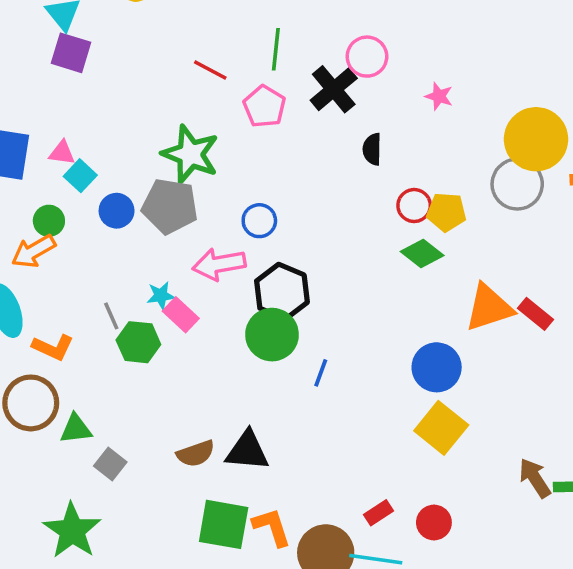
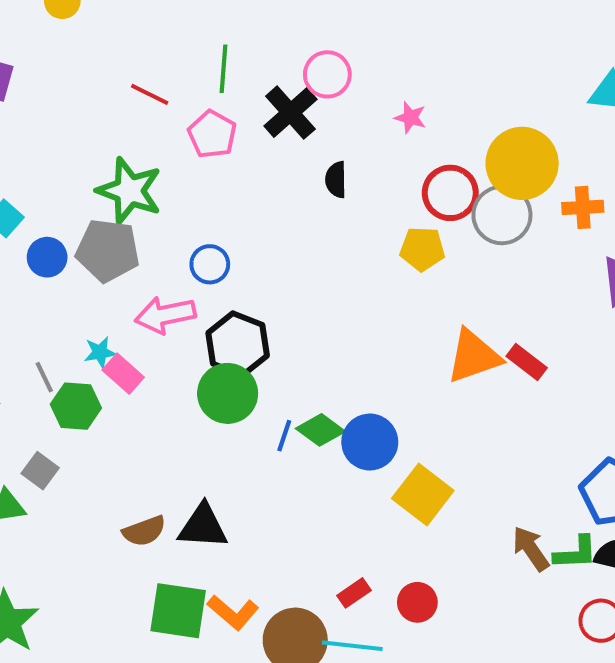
red circle: (414, 206) -> (450, 193), moved, size x1.4
green diamond: (422, 254) -> (321, 430), moved
blue circle: (437, 367) -> (370, 442), moved
gray square: (110, 464) -> (40, 471), moved
orange L-shape: (272, 527) -> (233, 612), turned 150

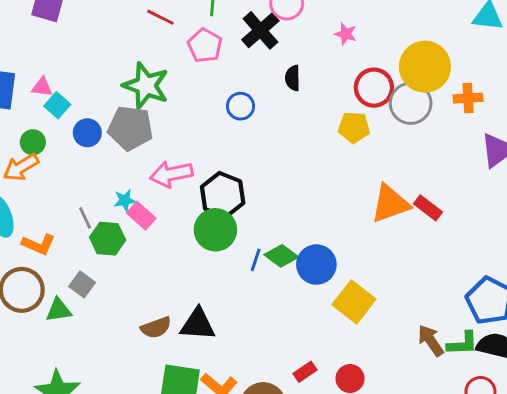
blue circle: (210, 264) -> (241, 106), moved

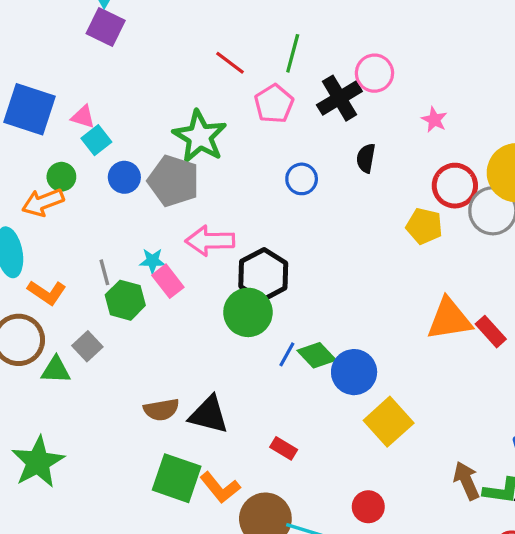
red rectangle: (305, 372) -> (284, 448), moved, turned 55

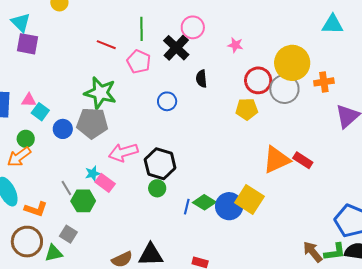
green circle: (248, 312) -> (157, 188), size x0.6
yellow square: (389, 422) -> (249, 200), moved

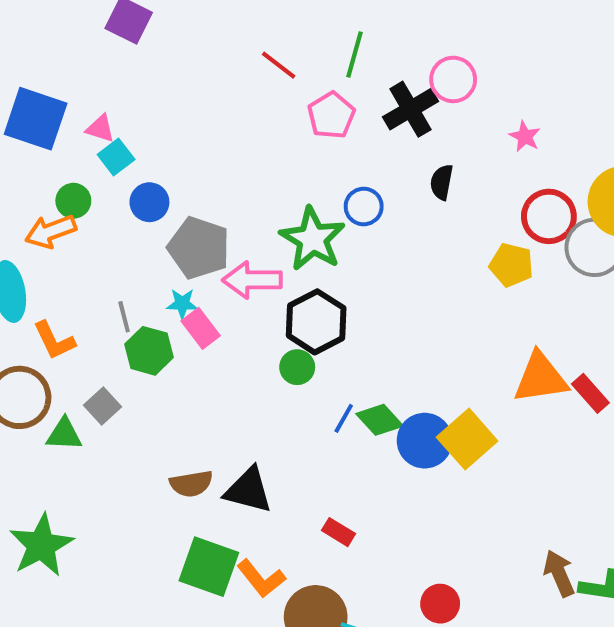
green star: (100, 93) -> (313, 239), moved
gray pentagon: (92, 123) -> (199, 248), moved
orange L-shape: (36, 209) -> (54, 340), turned 30

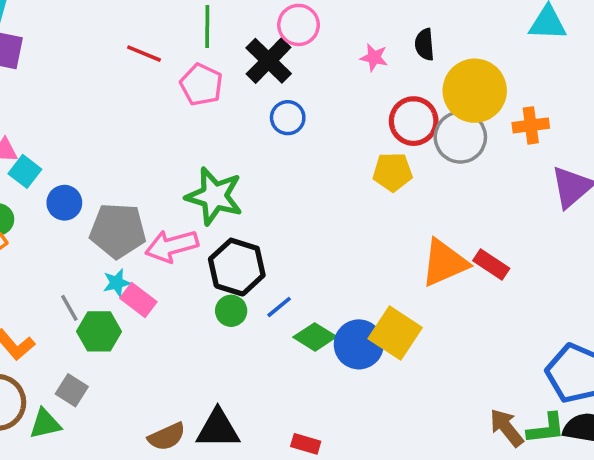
black semicircle: (442, 182) -> (425, 44), moved
blue circle: (364, 207) -> (288, 118), moved
blue line: (344, 418) -> (279, 307), moved, turned 36

